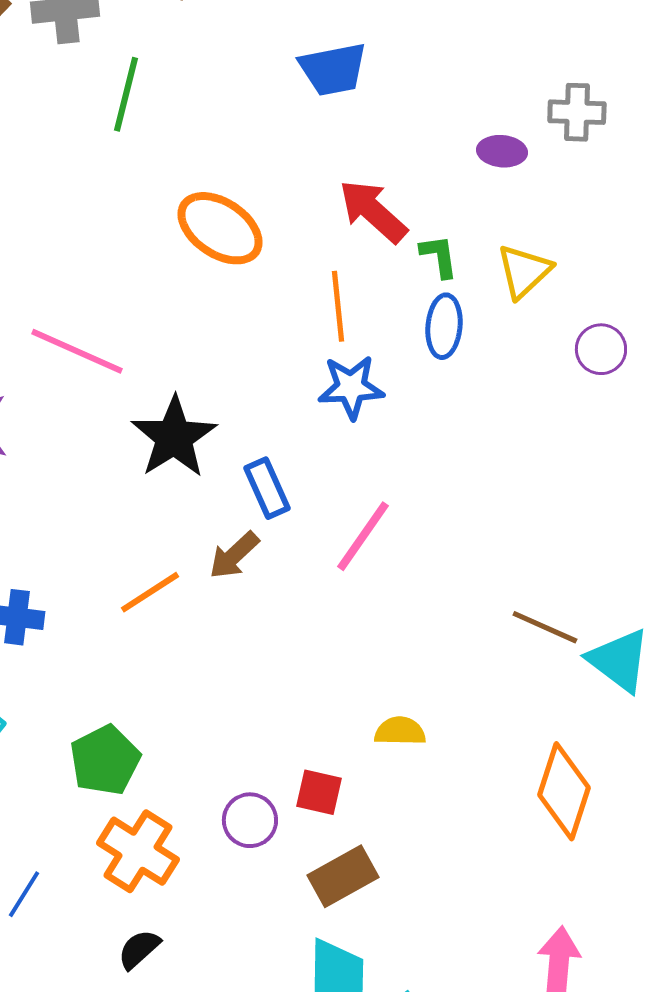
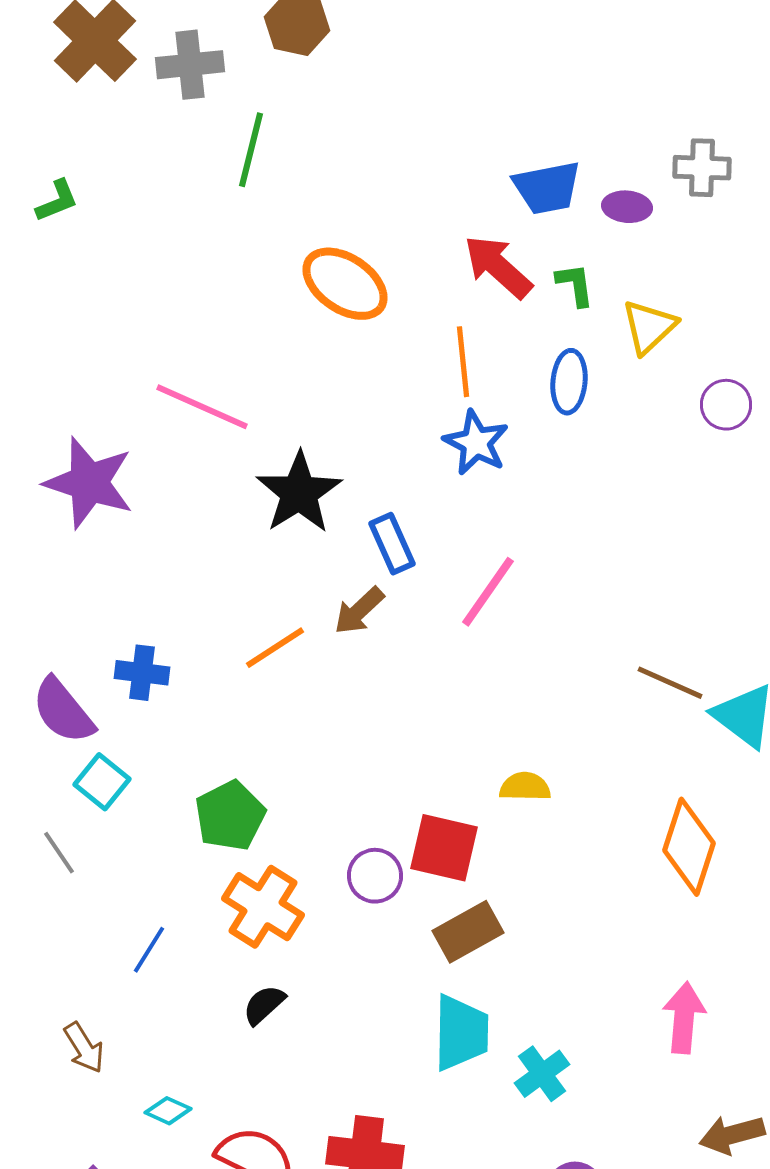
blue trapezoid: (333, 69) -> (547, 188), moved
green L-shape: (439, 256) -> (575, 285), moved
blue star: (351, 387) -> (476, 443), turned 30
red square: (319, 792) -> (444, 848), size x1.5

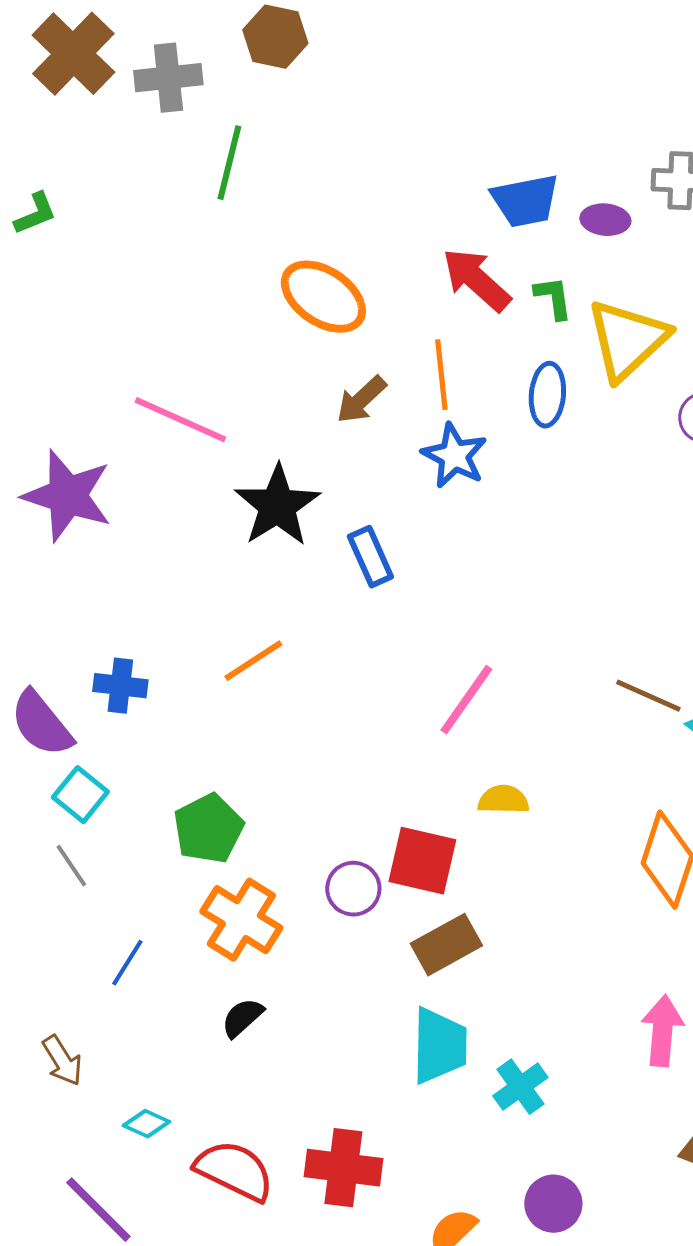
yellow triangle: (649, 327) -> (627, 340), size x1.5
pink line: (488, 592) -> (466, 700), moved
brown arrow: (359, 611) -> (361, 400), moved
gray line: (59, 853) -> (71, 866), moved

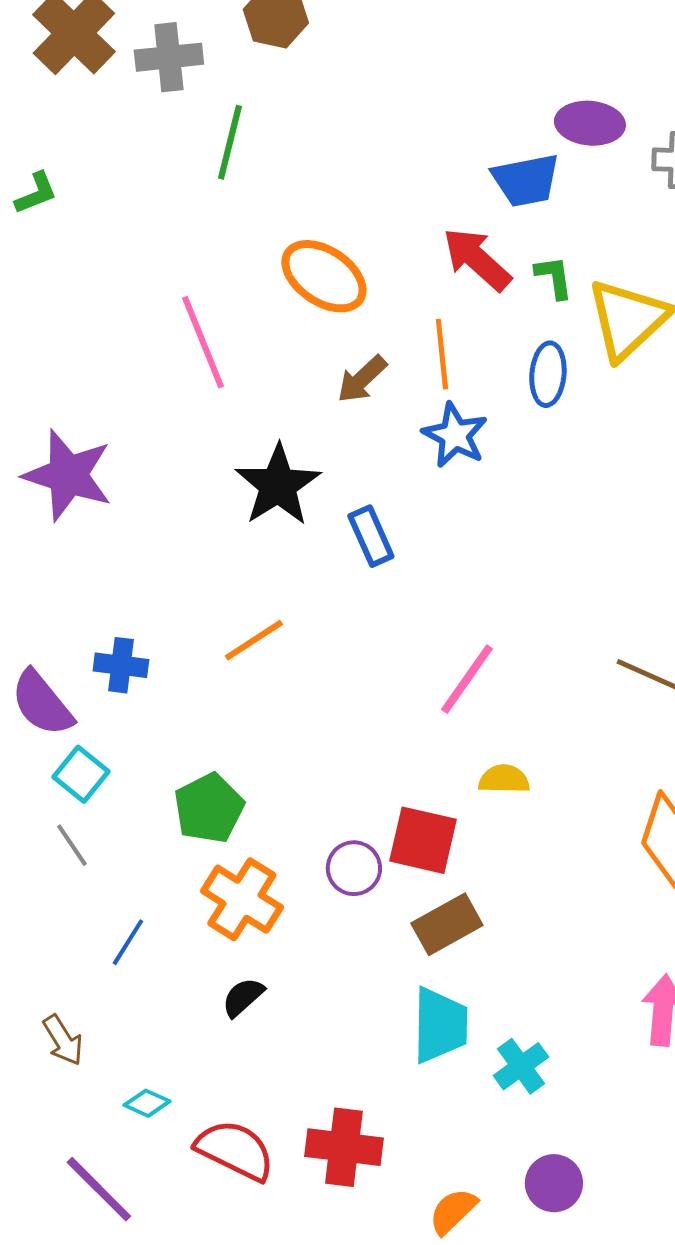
purple ellipse: (605, 220) -> (590, 123), moved, size x1.4
pink line: (180, 420) -> (203, 342), moved, turned 44

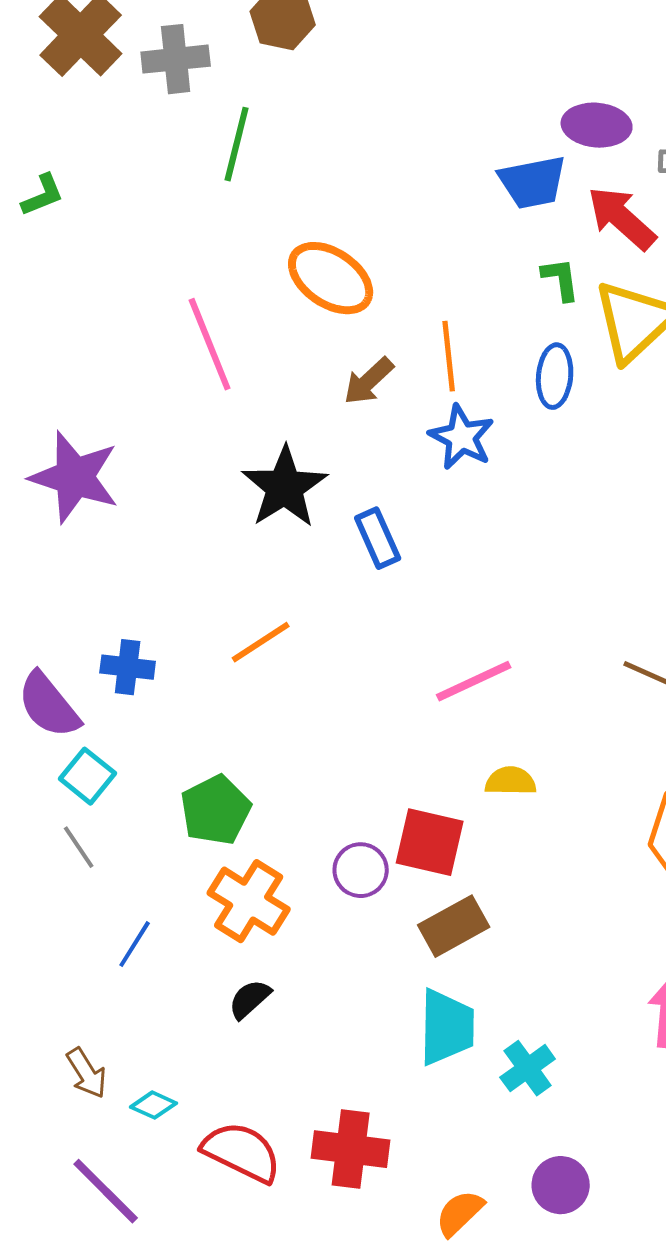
red arrow: (477, 259) -> (622, 218), moved
pink line: (467, 679) -> (474, 681), turned 30
brown arrow: (63, 1040) -> (87, 1073), moved

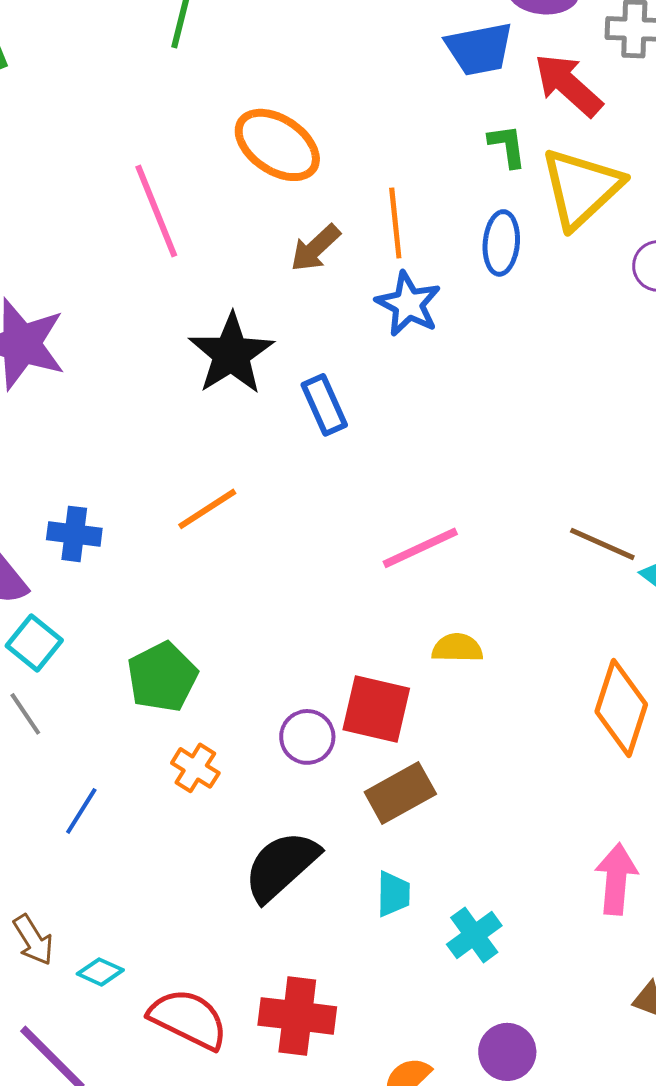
orange cross: (249, 901) -> (195, 768), size x0.6
black semicircle: (250, 999) -> (281, 866), moved, size x1.8
cyan trapezoid: (447, 1027) -> (393, 894), size x0.6

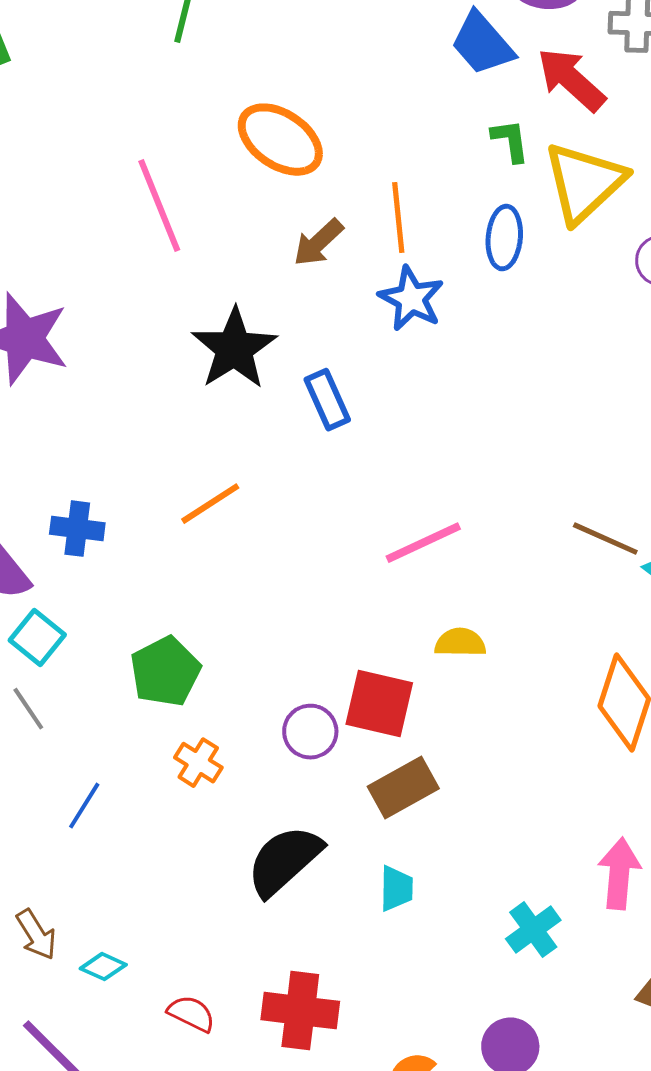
blue trapezoid: (479, 49) -> (482, 44), turned 60
cyan cross: (474, 935) -> (533, 930), moved
red semicircle: (188, 1019) -> (191, 1014), size x0.6

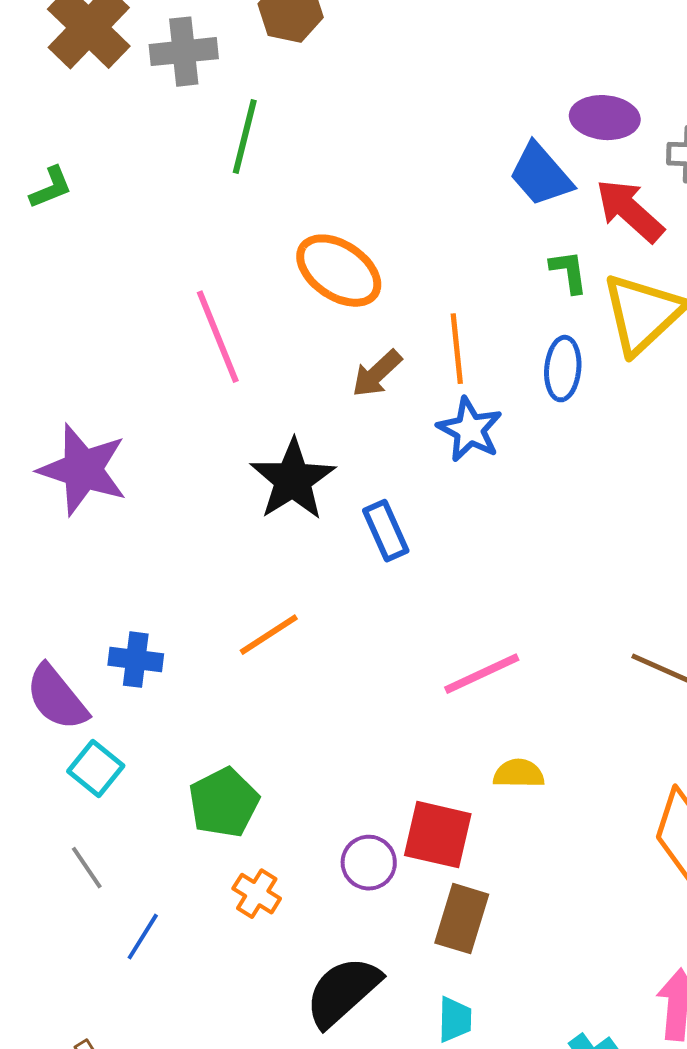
gray line: (28, 709) -> (87, 868), moved
brown rectangle: (403, 788) -> (462, 919), turned -44

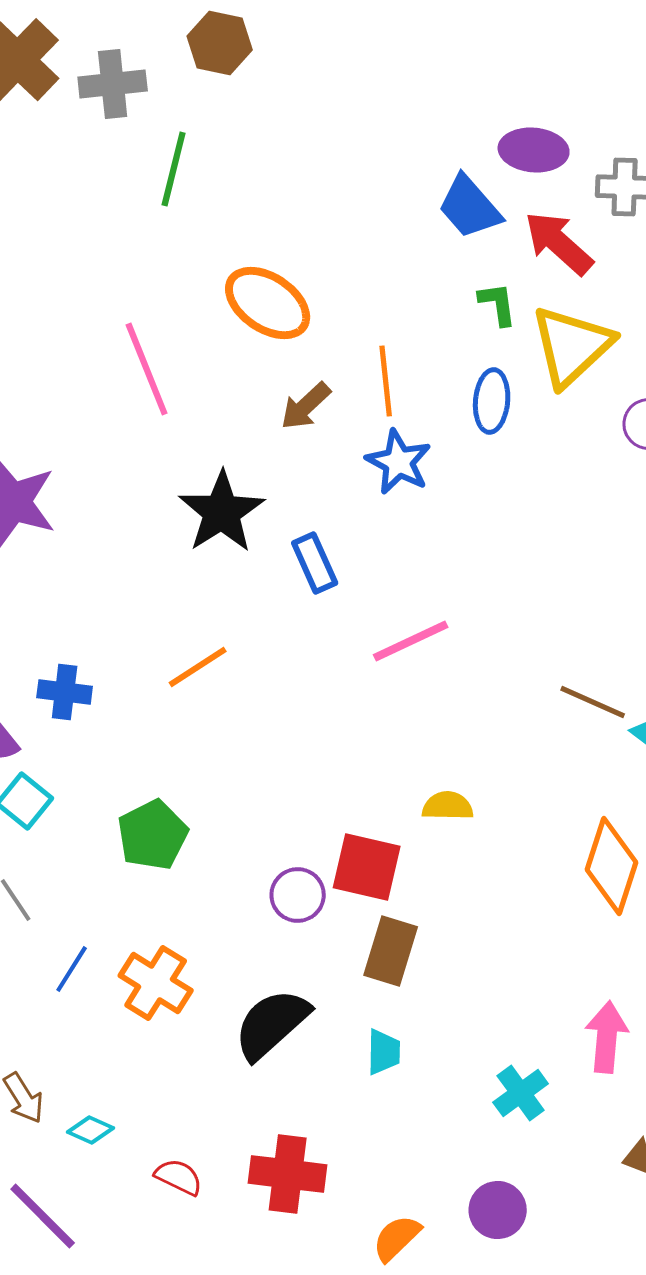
pink line: (482, 674) -> (411, 641), moved
orange cross: (257, 894) -> (156, 983), moved, size x1.5

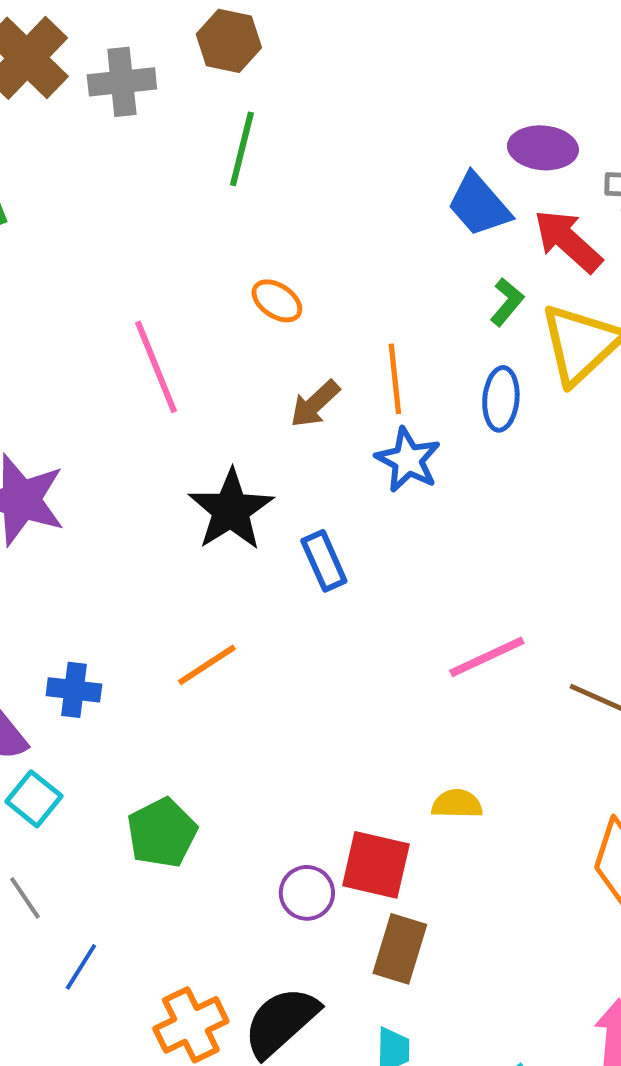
green line: (174, 169) -> (242, 149), moved
orange ellipse: (268, 303) -> (277, 301), size x0.6
green L-shape: (498, 304) -> (507, 302), turned 48
pink line: (411, 641) -> (487, 657), moved
orange cross: (156, 983) -> (191, 1025), moved, turned 32

